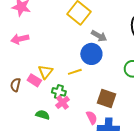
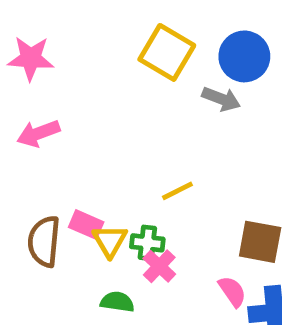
blue circle: (91, 54) -> (244, 56), moved
yellow triangle: (46, 72) -> (110, 241), moved
brown semicircle: (15, 85) -> (44, 241), size x1.5

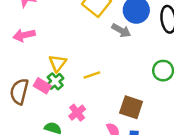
yellow triangle: (110, 241) -> (58, 63), moved
green cross: (147, 243) -> (55, 81), moved, turned 35

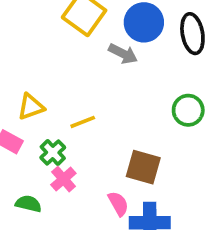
yellow triangle: (58, 63) -> (31, 107), turned 36
green cross: (55, 81) -> (53, 153), moved

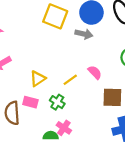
pink cross: (63, 179) -> (64, 128), moved
pink semicircle: (118, 204) -> (95, 72), moved

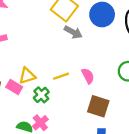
gray arrow: (84, 34) -> (73, 32), moved
yellow triangle: (38, 79) -> (27, 76), moved

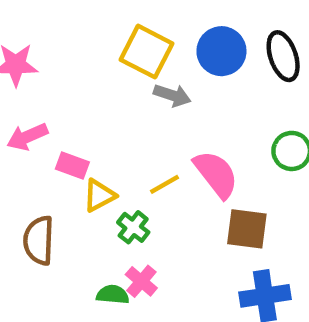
pink semicircle: (88, 76) -> (216, 174), size x1.6
pink rectangle: (14, 87) -> (72, 166), moved

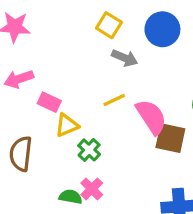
yellow square: (147, 52) -> (109, 25), size x0.7
yellow line: (164, 184) -> (114, 100), moved
brown square: (247, 229) -> (170, 138), moved

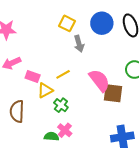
gray arrow: (125, 58) -> (79, 44), turned 56
yellow line: (114, 100) -> (63, 74), moved

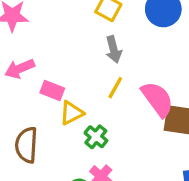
gray arrow: (79, 44) -> (114, 49), moved
yellow line: (63, 74) -> (115, 88), moved, turned -32

